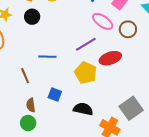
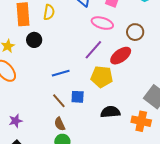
brown circle: (128, 29) -> (135, 32), moved
brown line: (25, 76) -> (59, 101), moved
blue square: (55, 95) -> (78, 97), moved

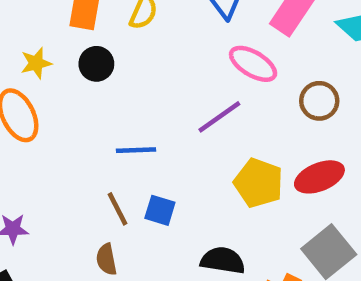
red ellipse: (121, 56) -> (319, 177), moved
yellow pentagon: (102, 77) -> (258, 183), moved

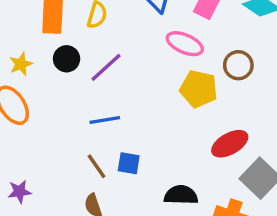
purple line: (219, 117) -> (106, 67), moved
red ellipse: (319, 177) -> (230, 144), moved
yellow pentagon: (258, 183) -> (199, 89), moved

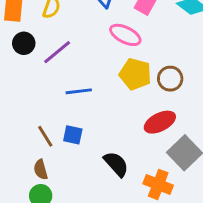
brown circle: (238, 65) -> (170, 79), moved
blue line: (105, 120) -> (79, 91), moved
black semicircle: (181, 195) -> (116, 164), turned 44

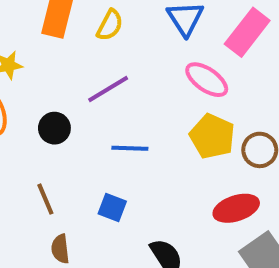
black circle: (24, 43) -> (54, 128), moved
brown line: (45, 136) -> (45, 199), moved

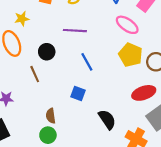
purple line: (108, 89) -> (75, 31), turned 35
blue line: (130, 148) -> (87, 62), turned 60
brown line: (45, 199) -> (35, 74), moved

